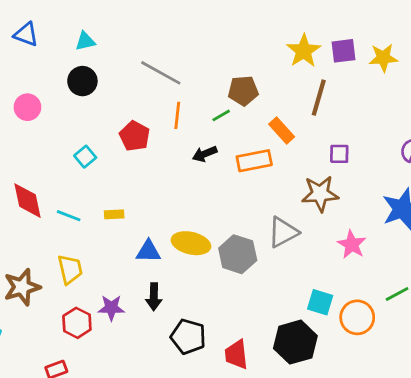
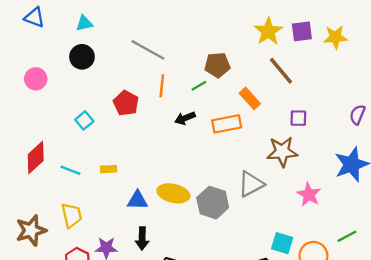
brown line: (319, 98) -> (281, 71), turned -56
red diamond: (27, 201) -> (36, 157), turned 60

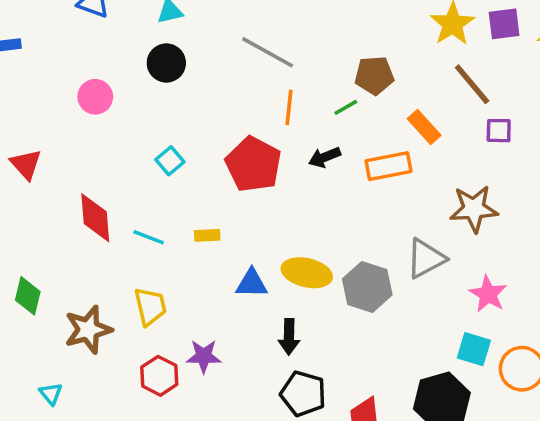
red pentagon: (126, 103) -> (253, 164), moved, size x1.4
purple square: (298, 118) -> (499, 131), moved
red diamond: (36, 157) -> (95, 218), turned -52
pink star: (309, 195) -> (488, 294), moved
black arrow: (142, 238) -> (289, 337), moved

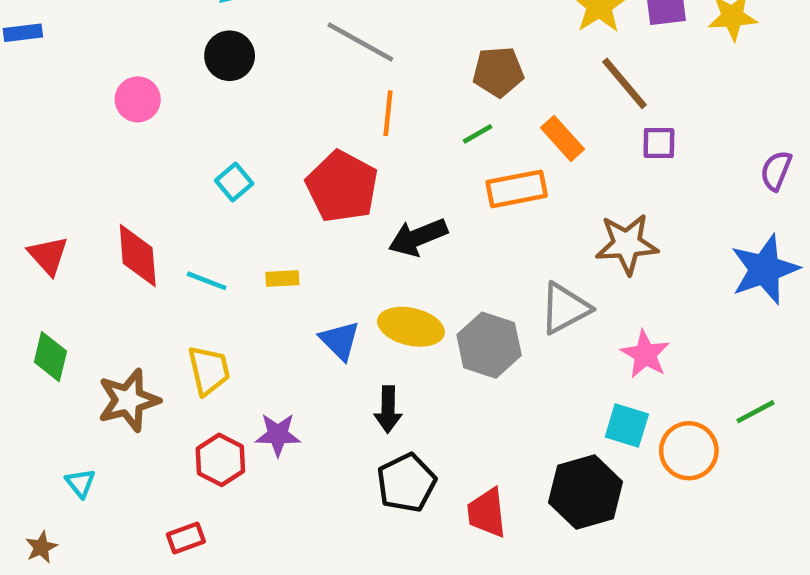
green line: (346, 107) -> (478, 134), moved
black arrow: (325, 157) -> (418, 237), moved, size x1.4
red triangle: (26, 164) -> (48, 256), moved
blue triangle: (252, 283) -> (340, 341), turned 44
black pentagon: (303, 394) -> (406, 483), turned 30

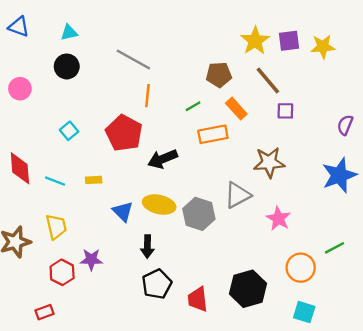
brown pentagon: (498, 72) -> (219, 75), moved
cyan square: (627, 425) -> (304, 312), moved

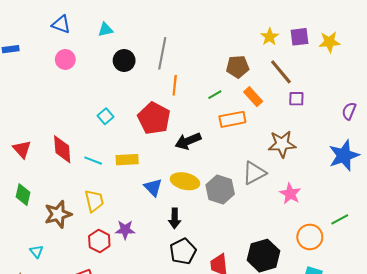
yellow star: (255, 41) -> (270, 37), size x0.7
gray line: (133, 59) -> (162, 53), turned 72
black circle: (67, 66) -> (124, 61), moved
pink circle: (20, 89) -> (65, 59), moved
yellow rectangle: (94, 180) -> (127, 160), size x1.5

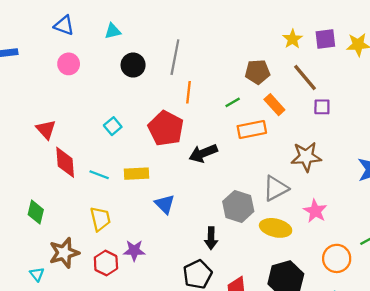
red triangle: (22, 149) -> (46, 130), moved
yellow ellipse: (185, 181) -> (276, 228), moved
green diamond: (23, 195) -> (36, 212), moved
brown star: (58, 214) -> (64, 253), moved
black arrow: (175, 218) -> (211, 238), moved

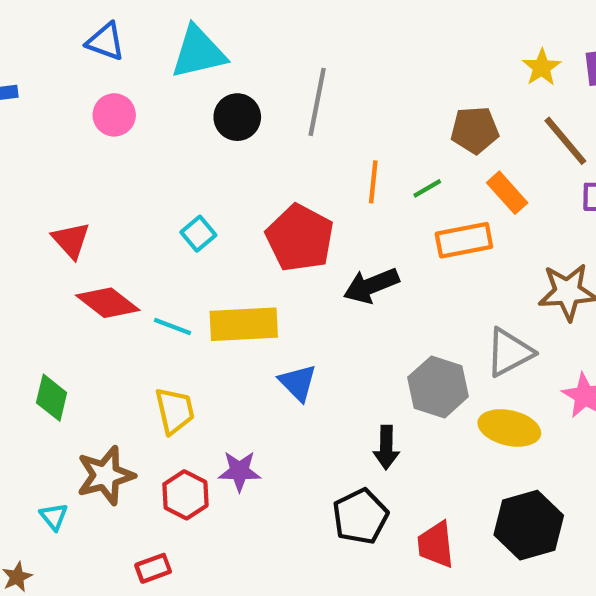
cyan triangle: (113, 31) -> (198, 52), size x1.8
orange line: (188, 92) -> (373, 182), moved
red diamond: (65, 162) -> (108, 303), turned -48
yellow rectangle: (136, 174) -> (244, 324), size x1.4

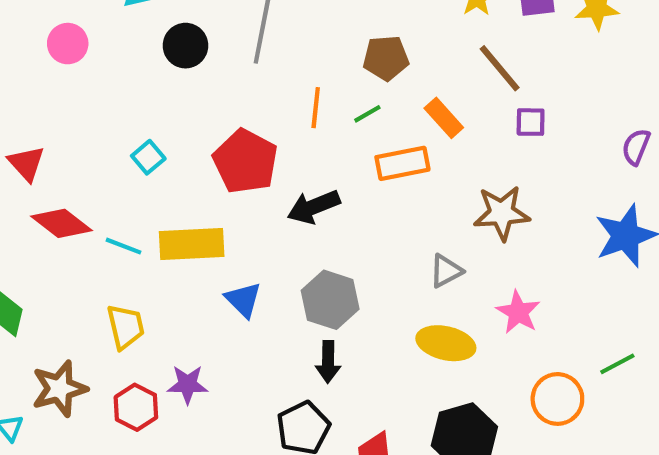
brown pentagon: (475, 130) -> (386, 58), moved
gray triangle: (509, 352) -> (446, 271), size x0.7
gray hexagon: (438, 387) -> (330, 300), moved

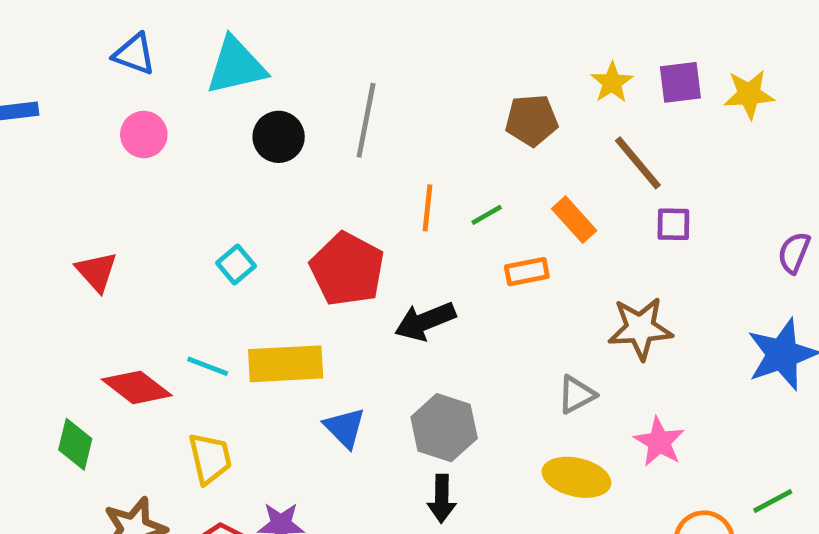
brown pentagon: (386, 58) -> (532, 120), moved
orange rectangle: (402, 163) -> (527, 272), size x0.7
red diamond: (61, 223) -> (137, 387), moved

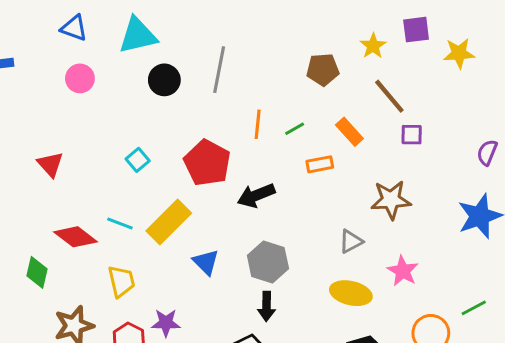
purple square: (680, 82) -> (416, 30), moved
yellow rectangle: (286, 364) -> (169, 222), turned -42

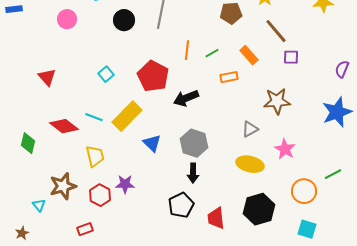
green diamond: (37, 272) -> (28, 143), moved

